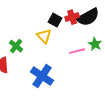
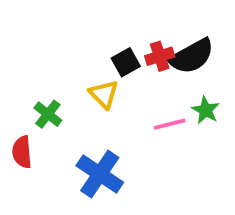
black square: (55, 20) -> (126, 62), turned 32

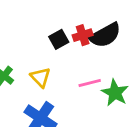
yellow triangle: (104, 94) -> (41, 77), moved
green star: (206, 110) -> (115, 93), moved, size x1.4

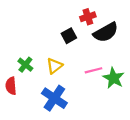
red cross: (83, 35) -> (88, 17), moved
yellow triangle: (41, 77) -> (54, 66), turned 36

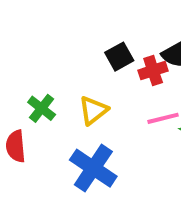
red cross: (88, 17) -> (153, 71), moved

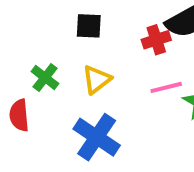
black square: (119, 57) -> (89, 26), moved, turned 32

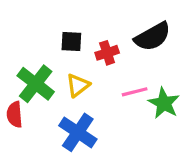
red cross: (156, 40) -> (107, 53), moved
green cross: (45, 78) -> (36, 84), size x1.6

